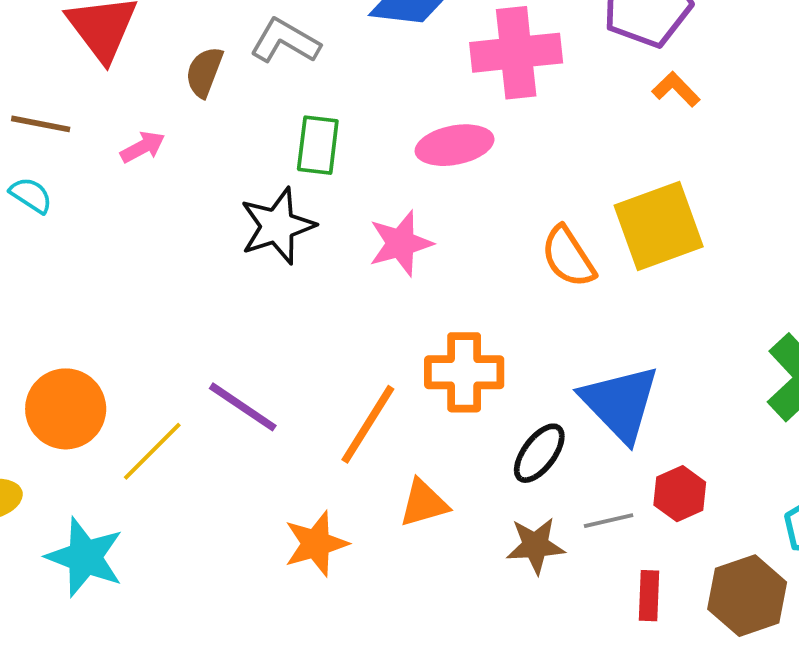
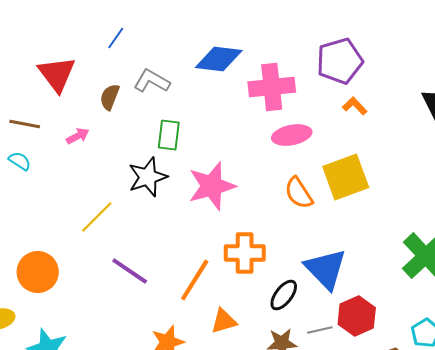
pink ellipse: (455, 145) -> (292, 135), moved
pink star: (401, 243) -> (212, 186), size x1.4
yellow line: (152, 451) -> (97, 217), moved
red hexagon: (680, 494) -> (357, 316), size x1.4

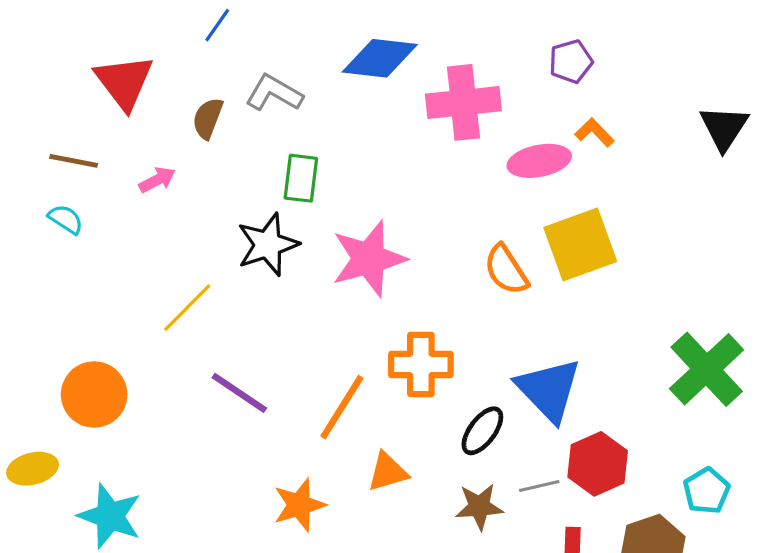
purple pentagon: (340, 61) -> (571, 61), size x0.6
pink ellipse: (292, 135) -> (539, 161), moved

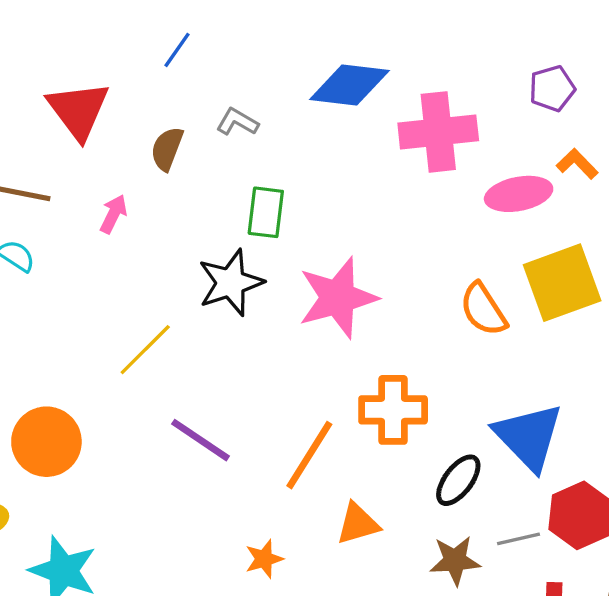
gray L-shape: (274, 93) -> (237, 122), size x0.7
pink arrow: (157, 180) -> (113, 214), turned -36
orange star: (299, 505) -> (264, 559), size x0.7

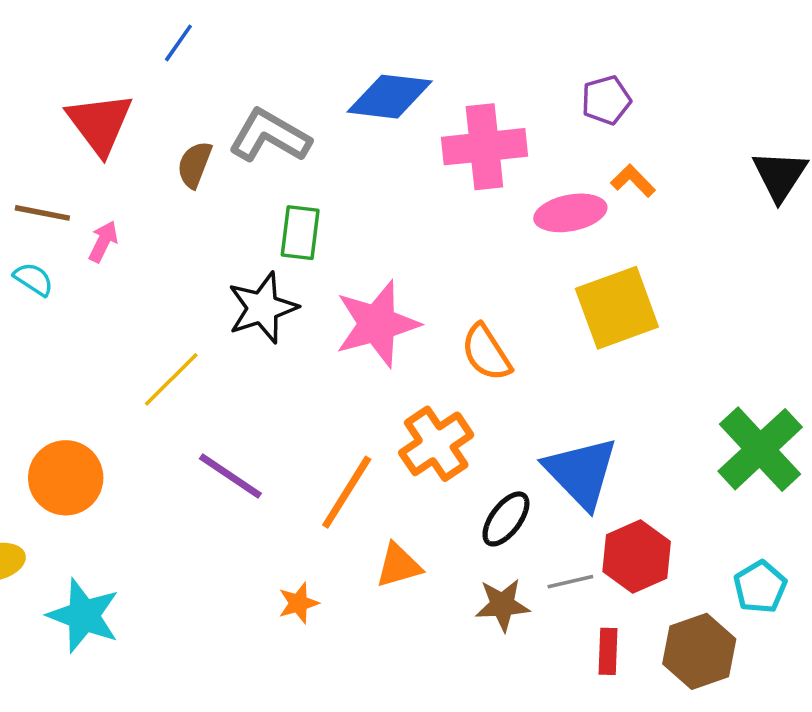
blue line: (177, 50) -> (178, 43), moved
gray L-shape: (237, 122) -> (270, 136), size x1.8
pink arrow: (113, 214) -> (103, 242), moved
orange semicircle: (483, 309) -> (486, 353), moved
orange cross: (393, 410) -> (436, 444), turned -34

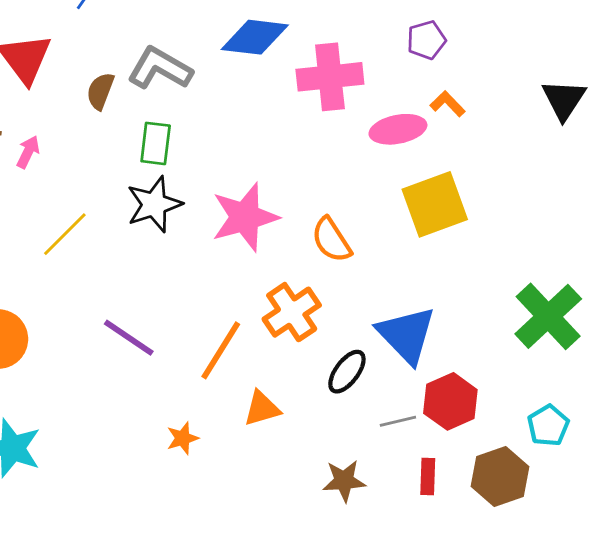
green rectangle: (300, 233) -> (156, 143), moved
yellow line: (171, 379) -> (65, 234), moved
brown star: (502, 605) -> (344, 481), moved

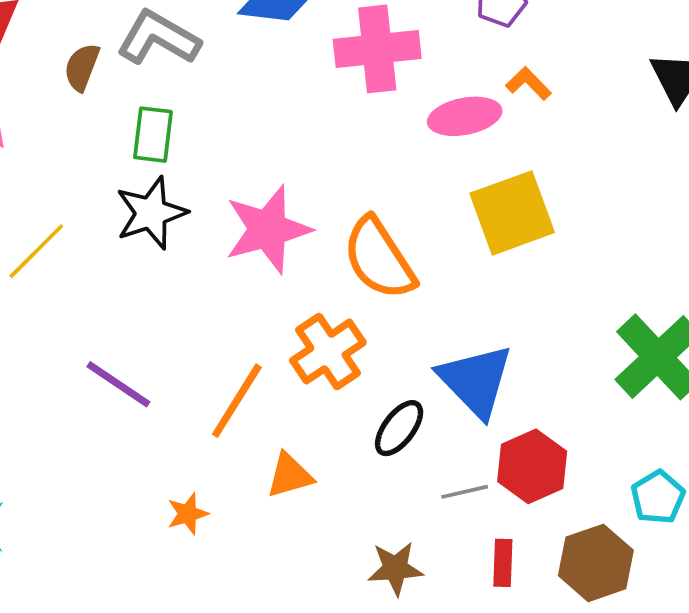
orange semicircle: (331, 240) -> (379, 259), size x1.4

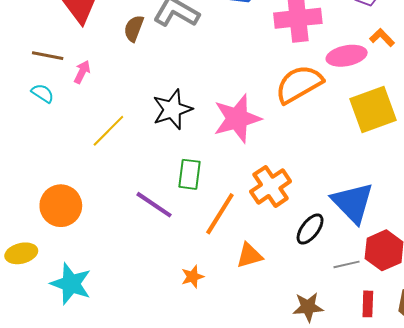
green rectangle: (153, 135) -> (189, 174), moved
orange semicircle: (379, 259) -> (299, 84), moved, turned 93

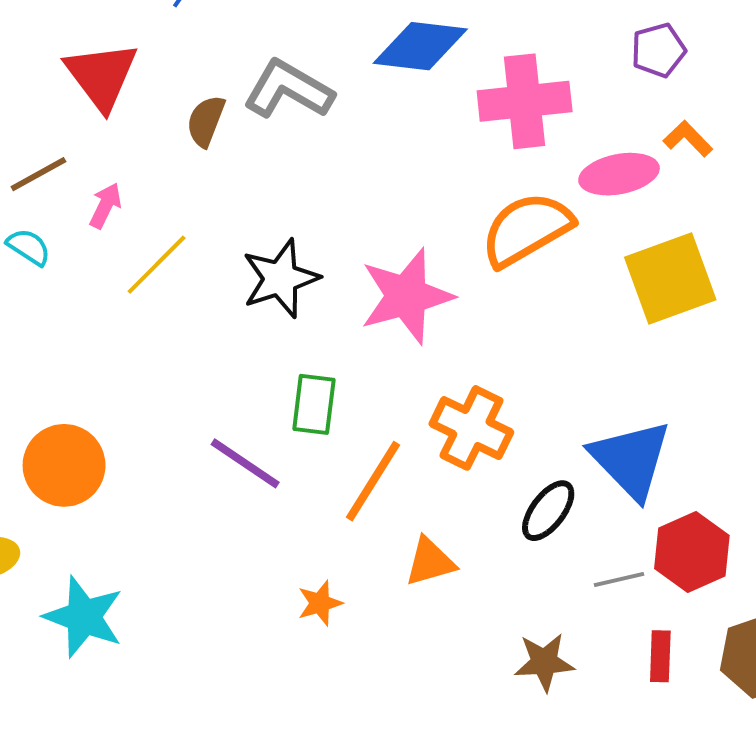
brown line: (48, 56) -> (38, 174), turned -40
yellow line: (108, 131) -> (157, 265), moved
orange cross: (271, 186) -> (471, 428), turned -30

